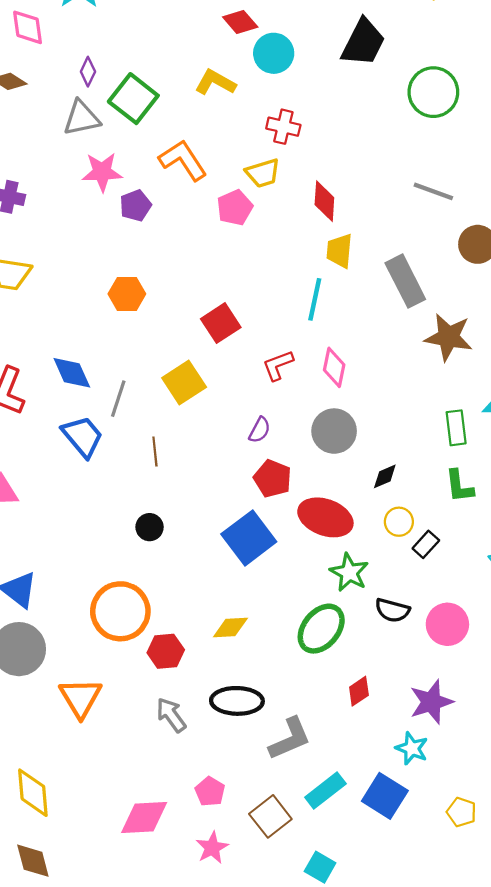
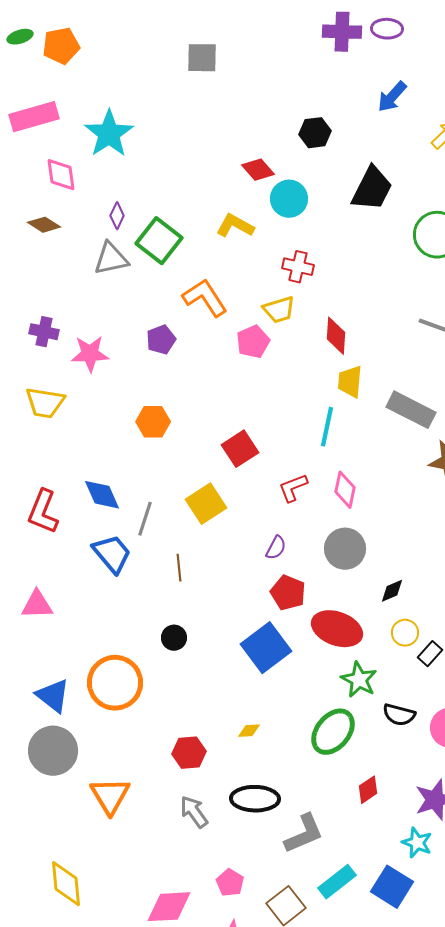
pink star: (102, 172) -> (90, 354), moved
gray rectangle: (405, 281) -> (411, 410), turned -36
orange circle: (120, 611) -> (115, 683), moved
yellow diamond: (230, 628) -> (249, 731), size x0.7

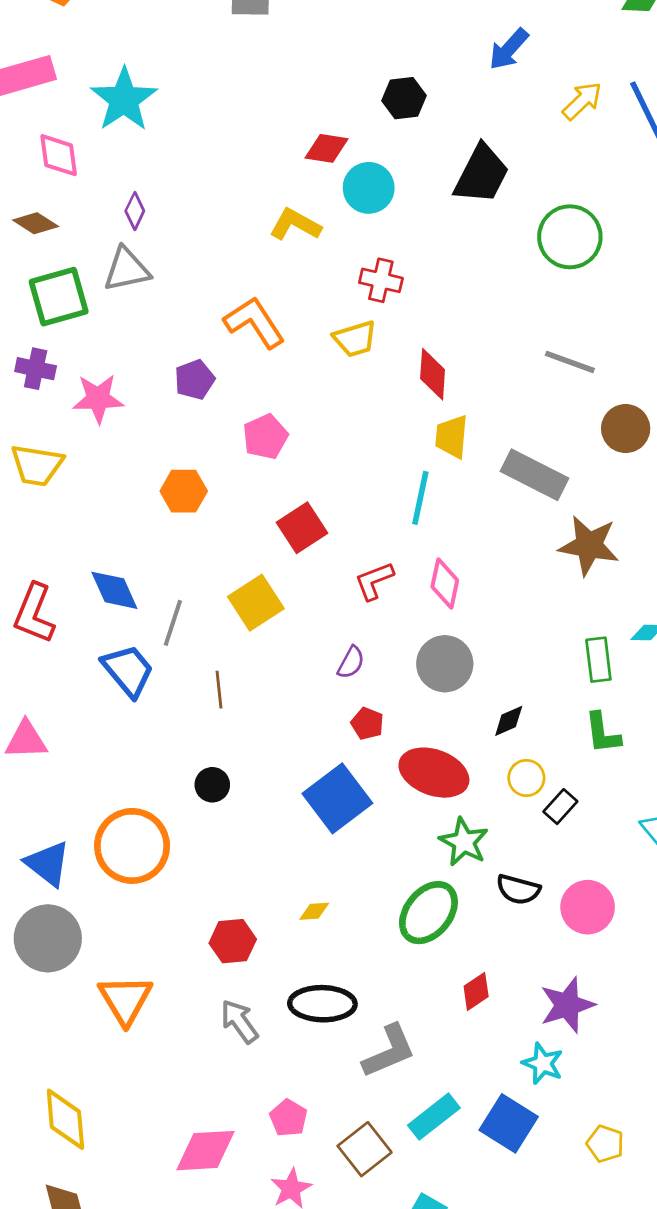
red diamond: (258, 170) -> (327, 148), turned -40
green square: (159, 241) -> (59, 297), moved, turned 36
pink pentagon: (253, 342) -> (265, 437), moved
red pentagon: (288, 593) -> (367, 724), size x0.7

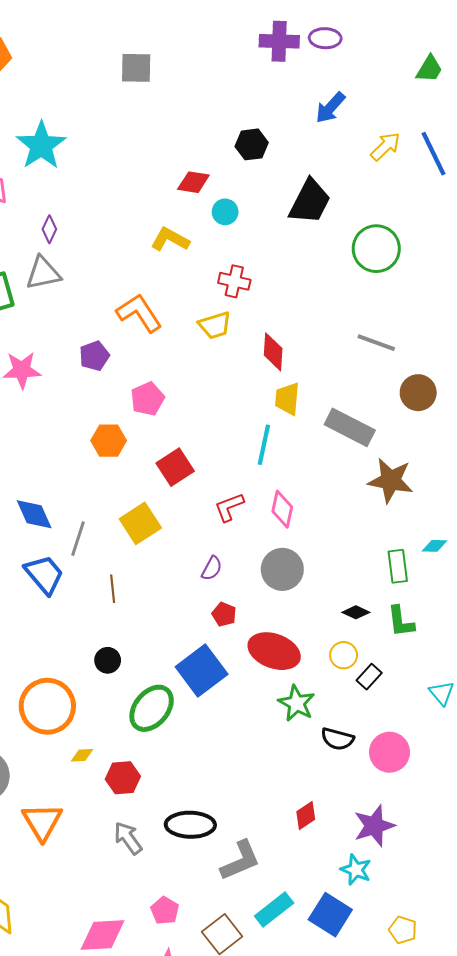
cyan circle: (369, 188) -> (225, 212), size x0.7
orange hexagon: (184, 491) -> (109, 441), moved
black diamond: (509, 721) -> (356, 612), moved, turned 48
yellow diamond: (314, 911) -> (82, 755), moved
green ellipse: (428, 913) -> (152, 708), moved

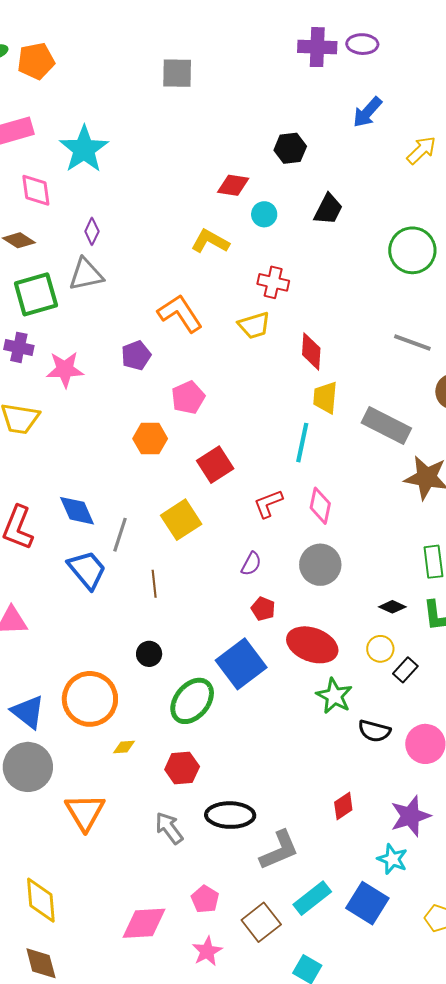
black trapezoid: (310, 202) -> (328, 209), moved, size x0.7
red hexagon: (123, 778) -> (182, 768), moved

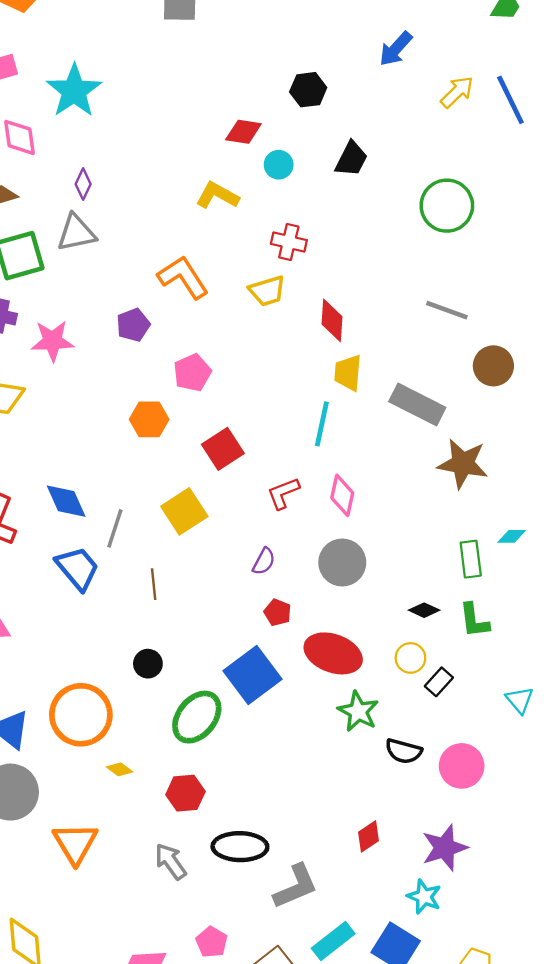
yellow diamond: (124, 747) -> (120, 769), turned 40

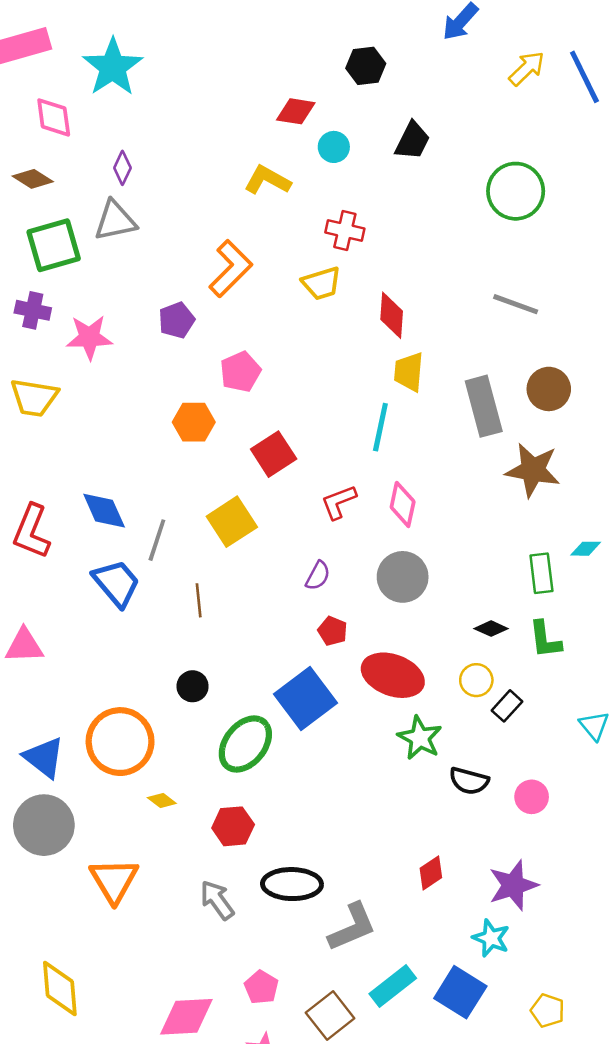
orange L-shape: (183, 277) -> (231, 269), turned 78
brown circle: (493, 366) -> (549, 389), moved
gray rectangle: (417, 405) -> (484, 406), turned 48
pink circle: (462, 766) -> (532, 797), size x0.7

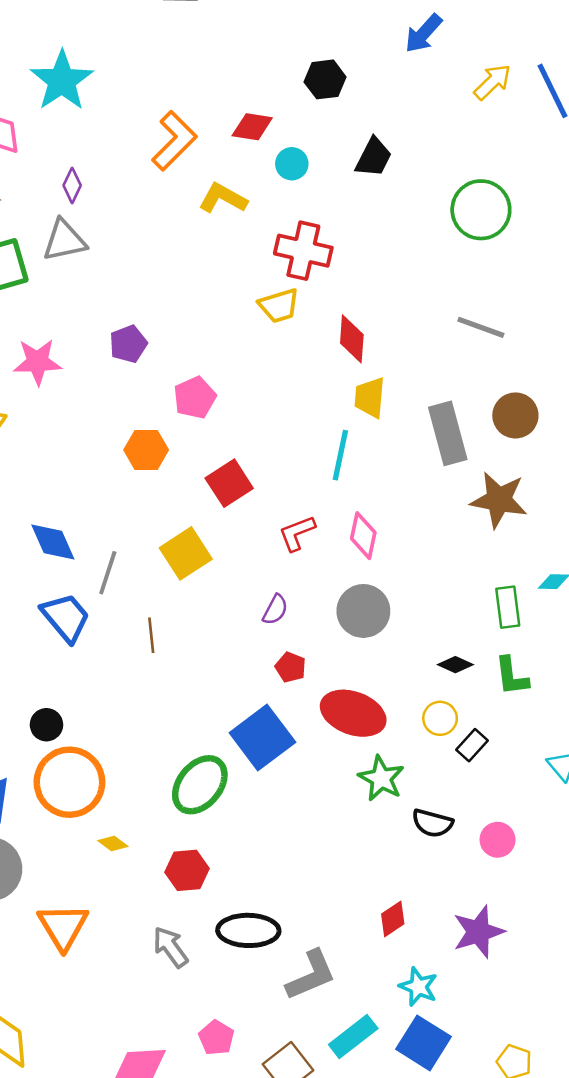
red cross: (345, 230) -> (303, 251), size x1.4
orange L-shape: (231, 269) -> (174, 141), moved
black circle: (193, 686) -> (46, 725), moved
cyan star: (491, 938) -> (418, 987), moved

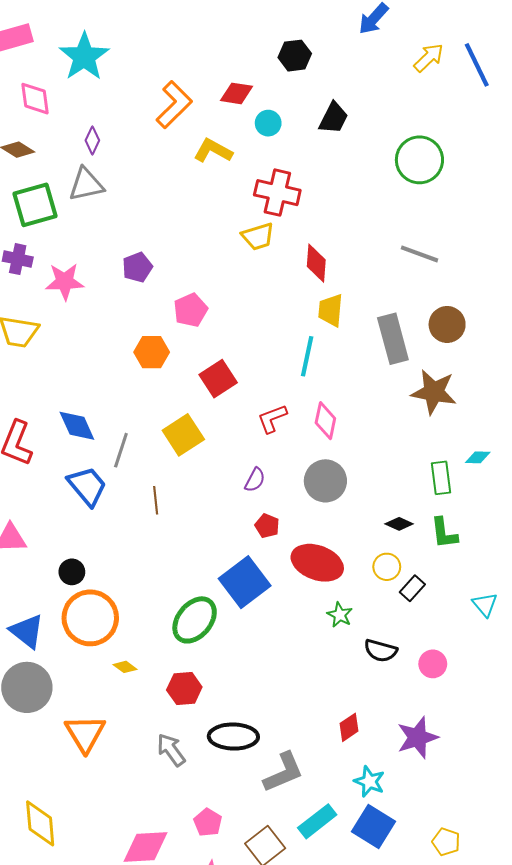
green star: (381, 778) -> (340, 615), size x0.7

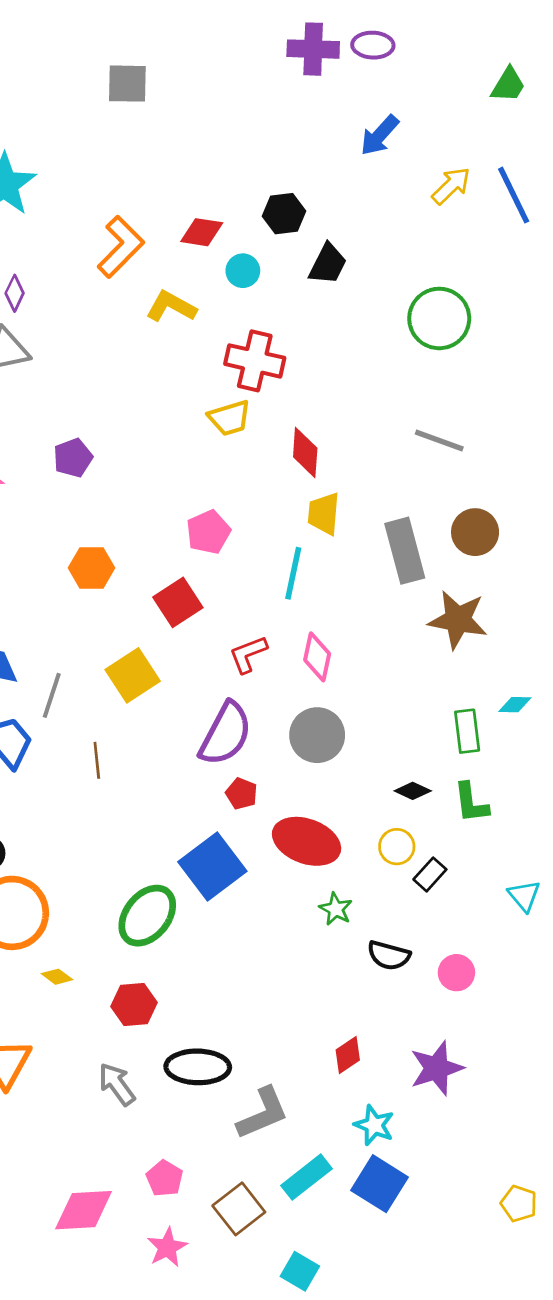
black hexagon: (295, 56) -> (284, 214), moved
pink pentagon: (190, 310) -> (208, 532), moved
purple semicircle: (255, 480) -> (226, 734), size x2.0
yellow pentagon: (446, 842) -> (519, 1204), moved

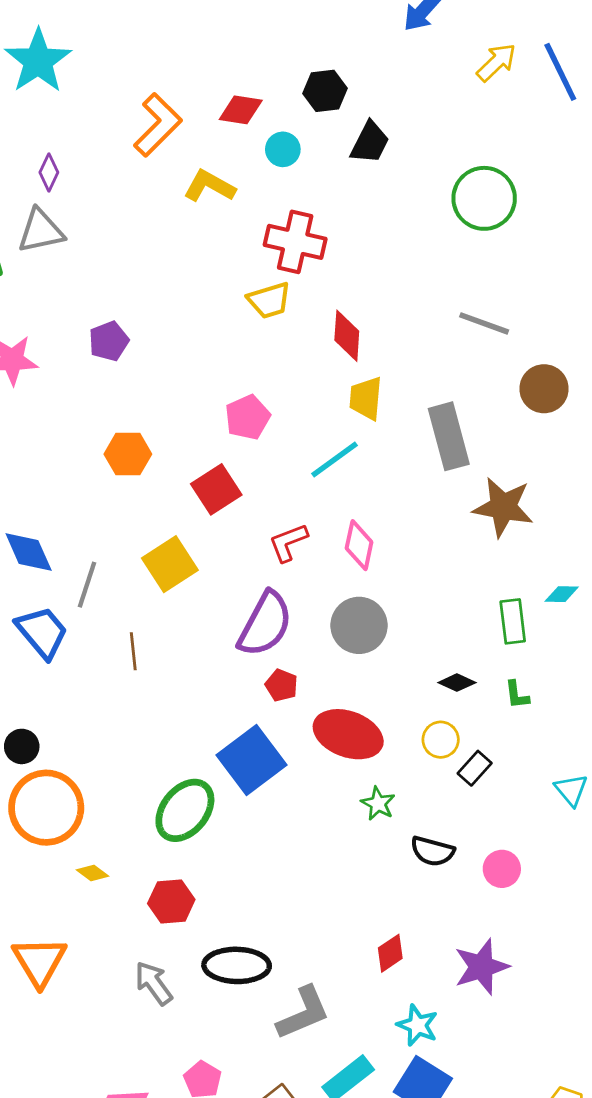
brown circle: (475, 532) -> (544, 389), moved
cyan line: (293, 573) -> (335, 459), turned 42
green L-shape: (471, 803) -> (517, 695), size x0.7

